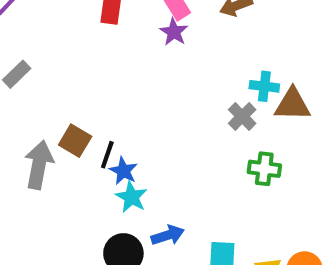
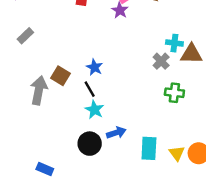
black line: (107, 155) -> (90, 89), moved, turned -49
blue star: (123, 171) -> (94, 67), moved

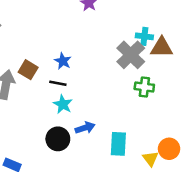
gray cross: (161, 61) -> (131, 55), size x1.6
black line: (90, 89) -> (58, 83), turned -49
yellow triangle: (177, 153) -> (151, 159), moved

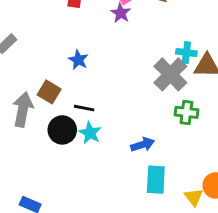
blue star: (63, 61) -> (78, 60), moved
blue arrow: (85, 128) -> (143, 145), moved
black circle: (58, 139) -> (62, 130), moved

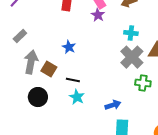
cyan cross: (186, 52) -> (131, 33), moved
gray arrow: (23, 109) -> (31, 62), moved
black circle: (62, 130) -> (38, 97), moved

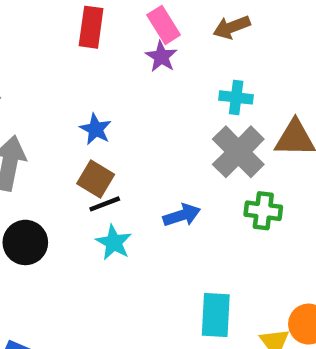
brown square: (49, 69) -> (96, 179), moved
black line: (73, 80) -> (105, 204), turned -32
blue arrow: (113, 105) -> (182, 215), moved

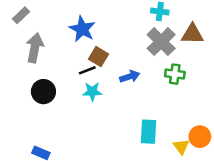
blue star: (96, 129) -> (82, 29), size x1.5
brown square: (96, 179) -> (98, 57), moved
cyan star: (114, 242) -> (92, 92), turned -30

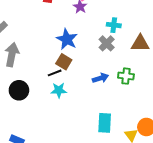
blue star: (82, 29) -> (67, 39), moved
gray cross: (161, 42) -> (107, 43), moved, size x0.7
blue arrow: (130, 77) -> (100, 78), moved

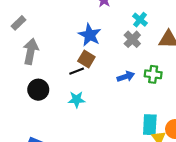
cyan cross: (114, 25) -> (140, 20), turned 32
cyan star: (59, 90) -> (77, 99), moved
cyan rectangle: (105, 123) -> (150, 125), moved

